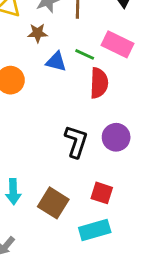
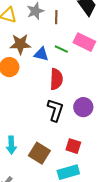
brown star: (38, 33) -> (20, 44), moved, size x1.5
red semicircle: (99, 83) -> (56, 79), moved

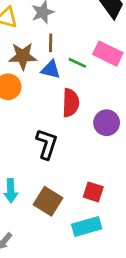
brown line: (56, 17) -> (51, 43), moved
purple circle: (83, 107) -> (107, 123), moved
black L-shape: (55, 110) -> (47, 144), moved

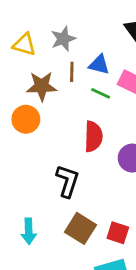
blue triangle: (51, 70) -> (99, 65), moved
brown square: (48, 201) -> (80, 228), moved

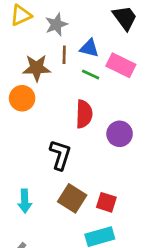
yellow triangle: (24, 45) -> (21, 15), moved, turned -40

